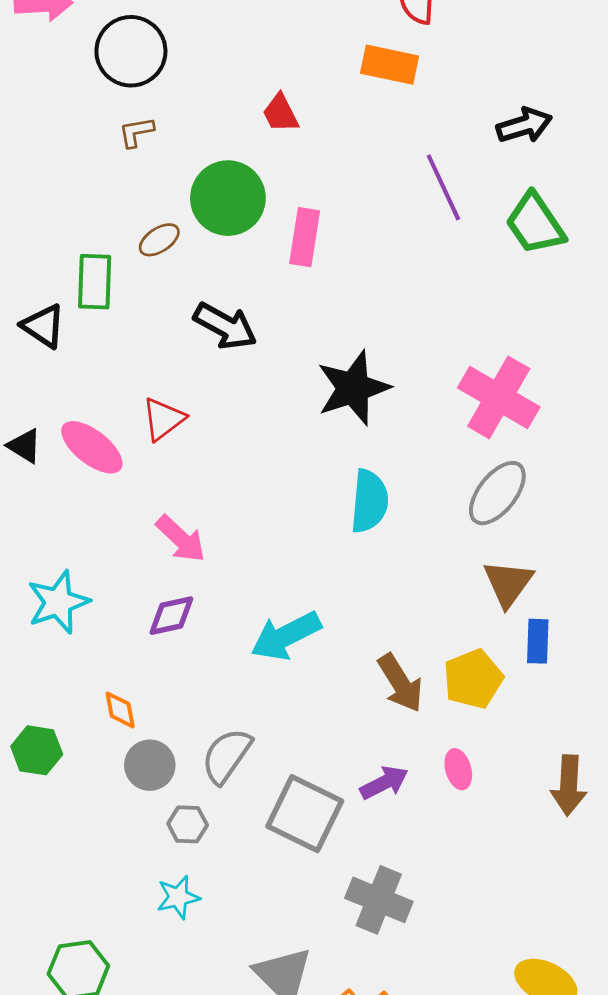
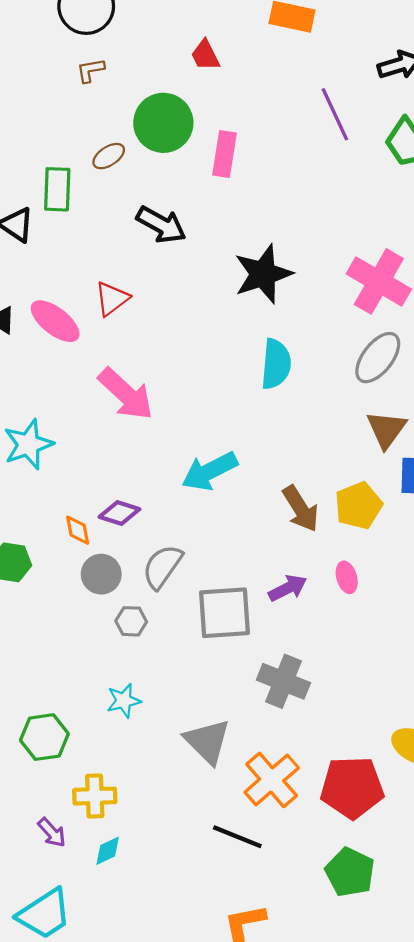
pink arrow: (181, 539) -> (126, 394), size x1.4
purple diamond: (171, 616) -> (119, 513), moved, turned 30
gray square: (305, 814) -> (224, 613), turned -30
cyan star: (178, 897) -> (124, 701), moved

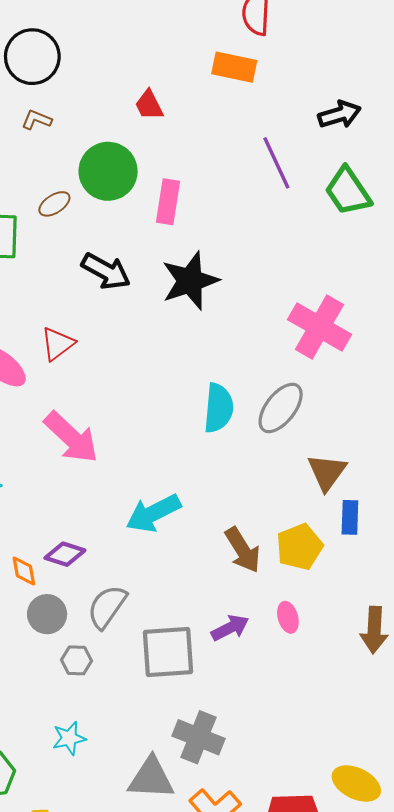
brown L-shape: (90, 70) -> (37, 120), turned 32
black star: (263, 274) -> (190, 281), moved
gray ellipse: (378, 358) -> (281, 408), moved
gray cross: (283, 681) -> (199, 737), moved
gray triangle: (207, 741) -> (151, 778), turned -42

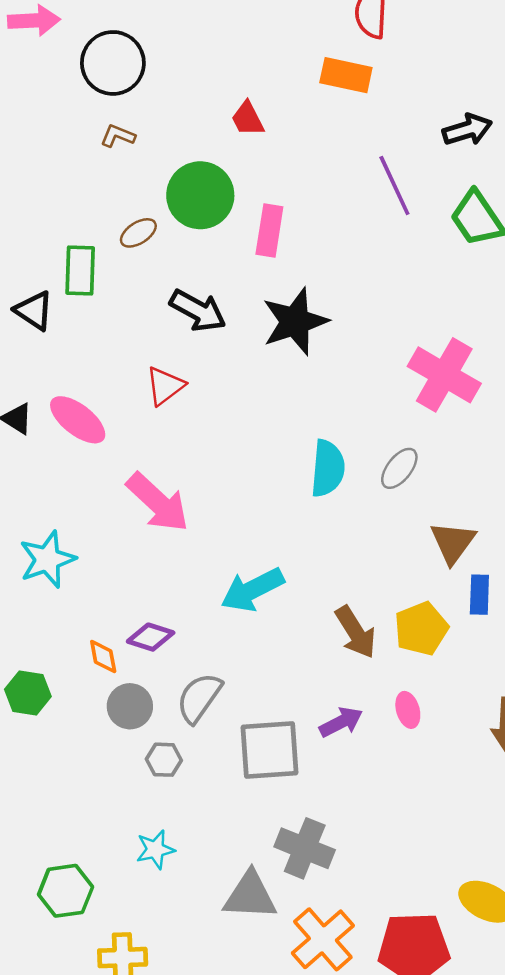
red triangle: (58, 344) -> (165, 386), moved
gray ellipse: (281, 408) -> (399, 468), size x0.7

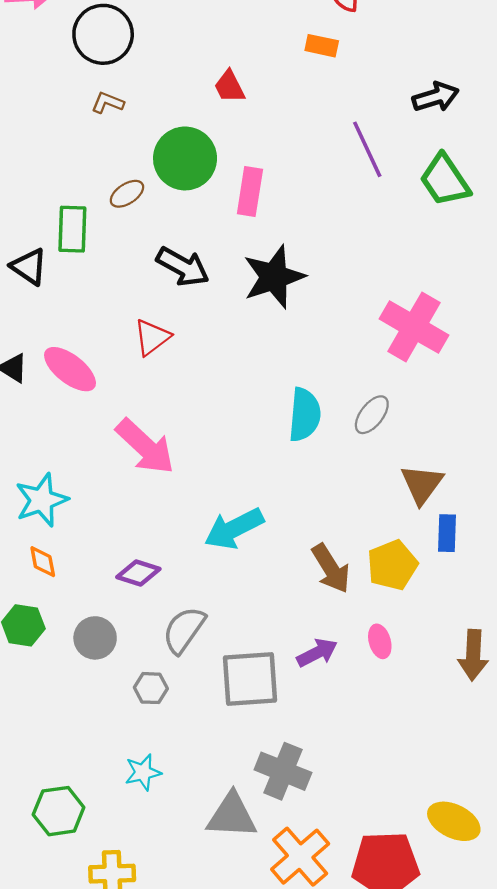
orange rectangle: (346, 75) -> (322, 46), size x0.7
orange diamond: (103, 657) -> (43, 562), moved
gray circle: (130, 706) -> (95, 638), moved

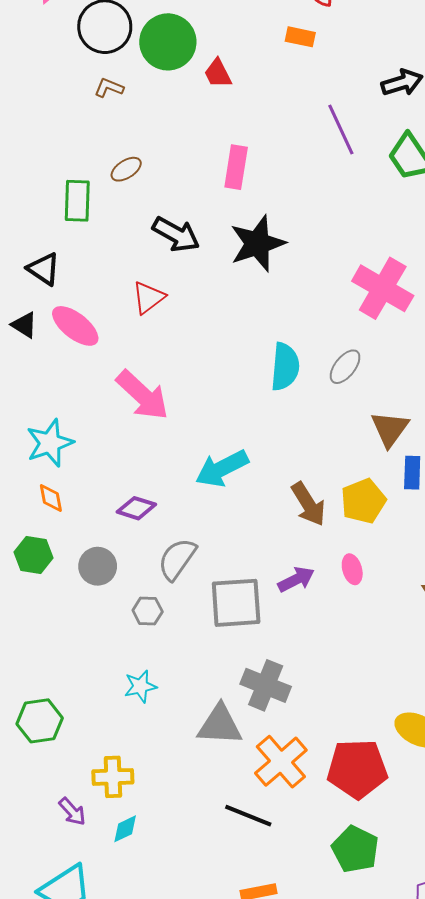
green circle: (185, 158) -> (168, 42), moved
black triangle: (29, 267) -> (44, 269), moved
green hexagon: (59, 811) -> (40, 721), moved

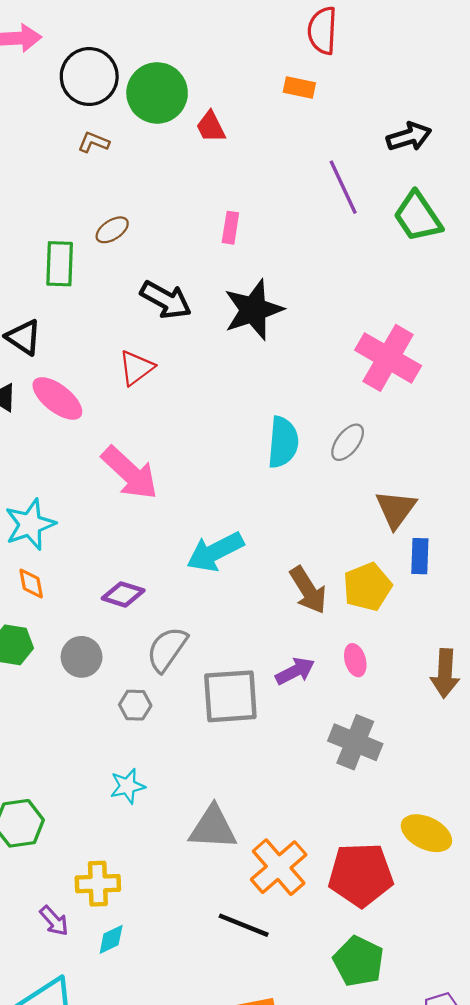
pink rectangle: (236, 167) -> (230, 228), size x0.7
gray cross: (266, 685) -> (355, 742), moved

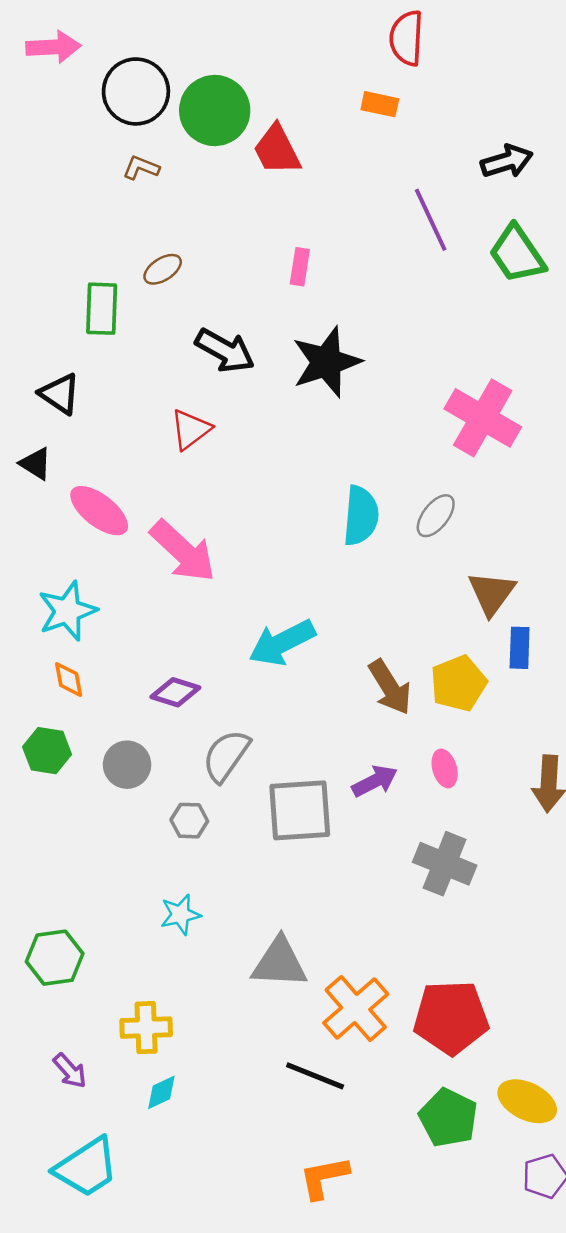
red trapezoid: (211, 127) -> (277, 150), size x1.4
pink ellipse: (57, 398) -> (99, 511), moved
yellow ellipse: (426, 833) -> (527, 1101), moved
purple arrow: (54, 921) -> (70, 1071), moved

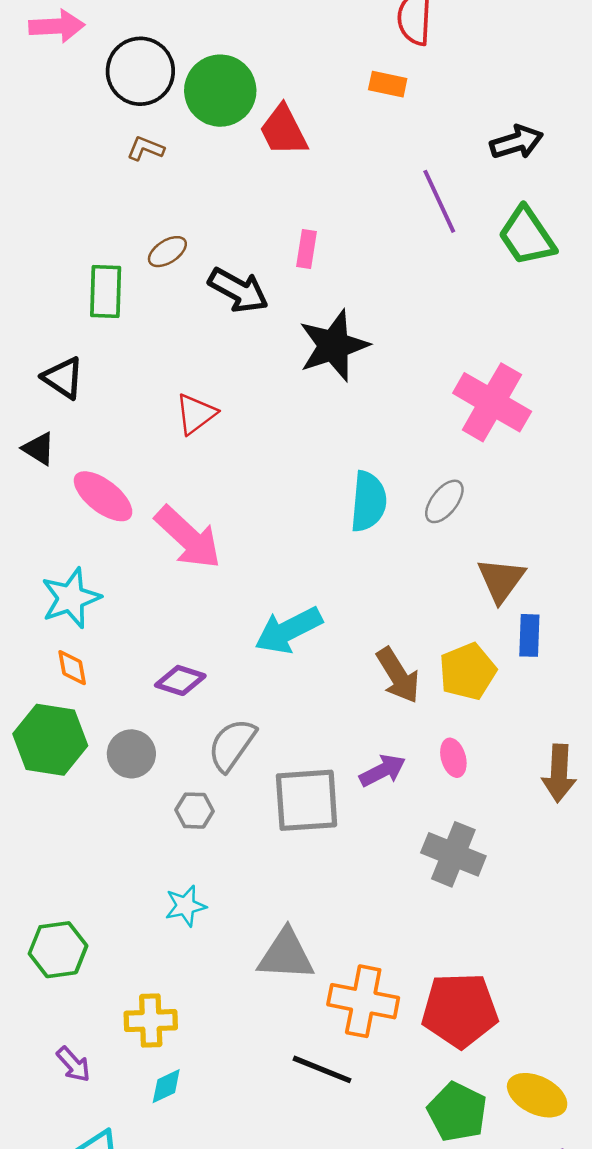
black arrow: (225, 351) -> (238, 290), moved
green hexagon: (47, 751) -> (50, 740), size x1.5
orange cross: (356, 1009) -> (363, 1001), turned -38

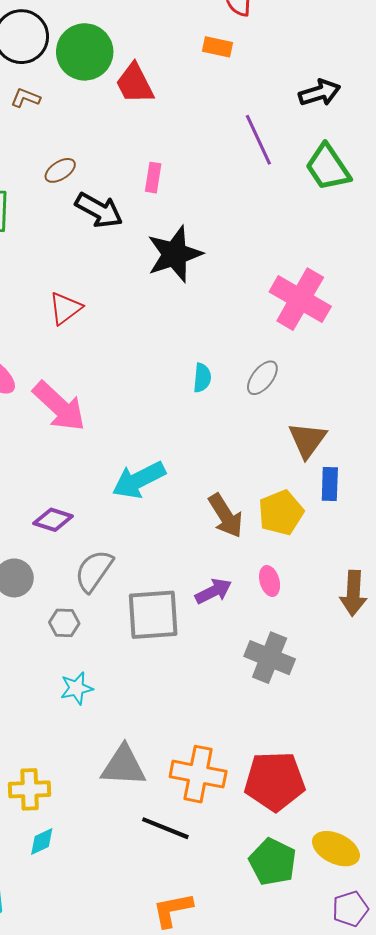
brown ellipse: (167, 252) -> (60, 170), moved
cyan semicircle: (368, 501) -> (202, 378), size x0.6
cyan star: (185, 906) -> (77, 688), moved
gray triangle: (286, 955) -> (124, 766), moved

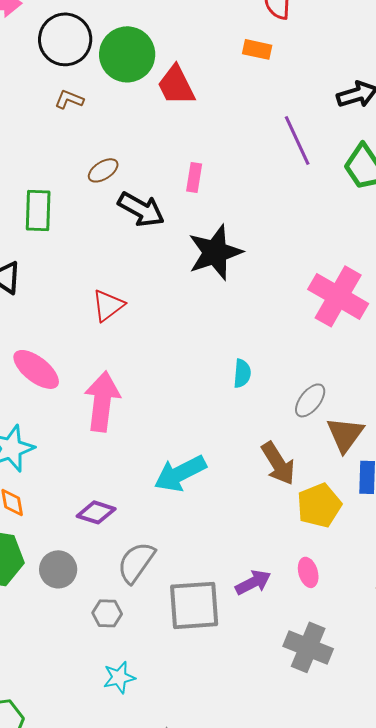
gray ellipse: (262, 378) -> (310, 400), moved
pink arrow: (59, 406) -> (102, 401), turned -126
brown arrow: (226, 516) -> (278, 463), moved

